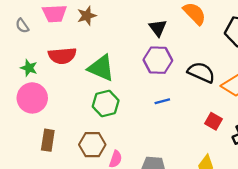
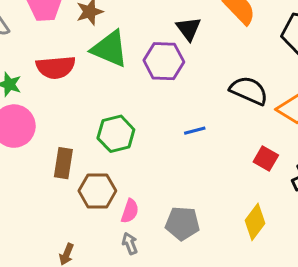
purple hexagon: (158, 60) -> (164, 61), moved
green triangle: (101, 68) -> (110, 49), moved
brown rectangle: (48, 140) -> (63, 163), moved

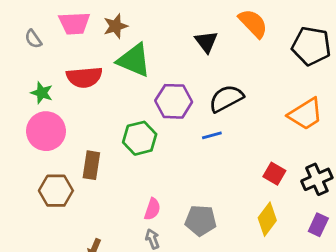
purple hexagon: (164, 61) -> (174, 101), moved
black semicircle: (249, 91) -> (226, 98), moved, turned -52
red square: (266, 159) -> (274, 174), moved
brown hexagon: (97, 191) -> (56, 191), moved

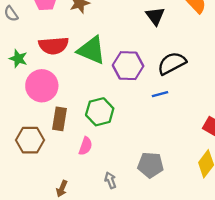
green triangle: (134, 60) -> (91, 50), moved
pink circle: (46, 131) -> (42, 86), moved
green hexagon: (140, 138) -> (100, 112), moved
pink semicircle: (152, 209) -> (86, 146), moved

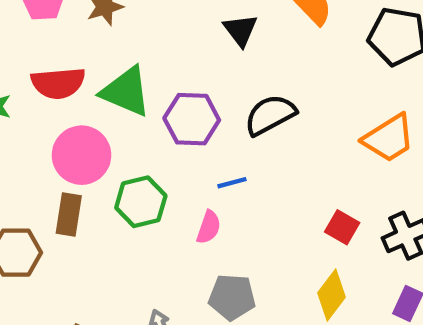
pink circle: (42, 86) -> (81, 155), moved
blue line: (160, 94) -> (232, 183), moved
pink semicircle: (86, 146) -> (209, 227), moved

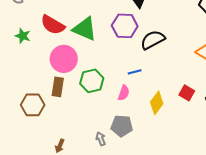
red semicircle: (58, 83) -> (53, 25), turned 35
purple hexagon: (192, 119) -> (125, 26), moved
yellow diamond: (332, 295) -> (157, 103), moved
gray pentagon: (232, 297) -> (122, 126), moved

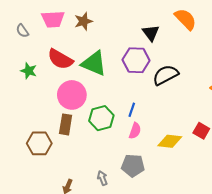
blue line: (135, 72) -> (132, 110), moved, turned -56
yellow diamond: (157, 103) -> (170, 141), turned 60
gray arrow: (101, 139) -> (102, 178), moved

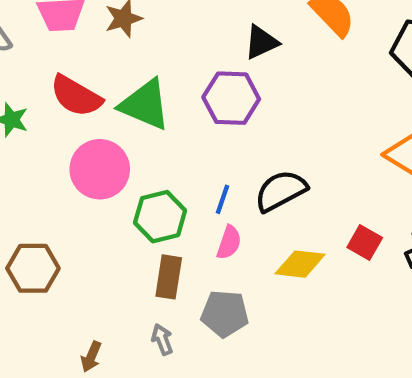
black triangle: (151, 33) -> (261, 42), turned 42
black semicircle: (166, 75) -> (281, 191), moved
brown rectangle: (66, 124) -> (169, 277), moved

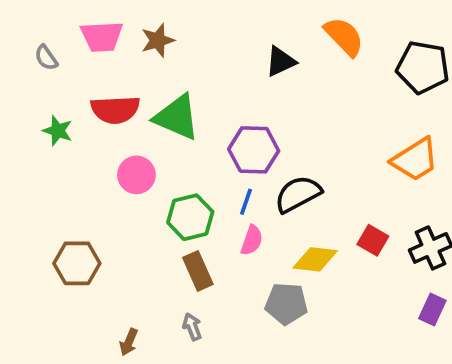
red semicircle: (76, 96) -> (115, 110), turned -33
purple hexagon: (231, 98) -> (254, 150), moved
pink circle: (100, 169) -> (136, 175), size x0.7
brown rectangle: (169, 277) -> (198, 271), turned -33
gray pentagon: (225, 314) -> (286, 304), moved

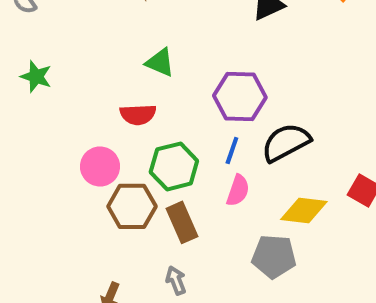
red semicircle: (115, 110) -> (138, 115), moved, size x0.7
green triangle: (177, 117) -> (160, 63), size x0.6
pink circle: (136, 175) -> (100, 166), moved
brown hexagon: (77, 263) -> (132, 206), moved

